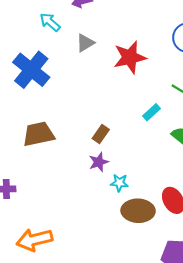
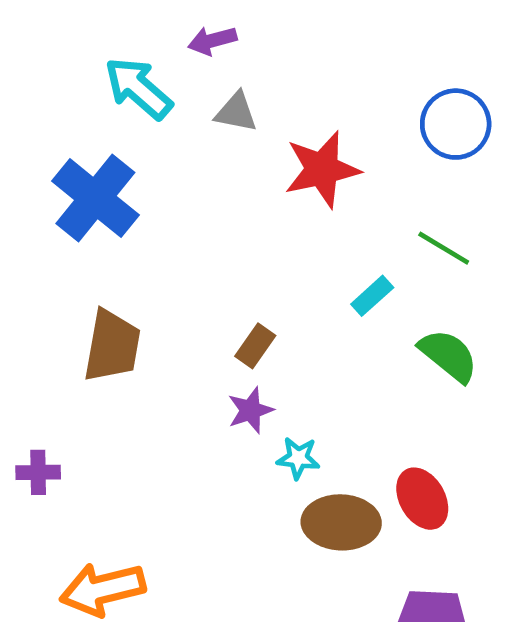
cyan arrow: (50, 22) -> (138, 88), size x1.4
gray triangle: (85, 43) -> (236, 112), moved, turned 42
brown trapezoid: (39, 134) -> (112, 346), turned 112

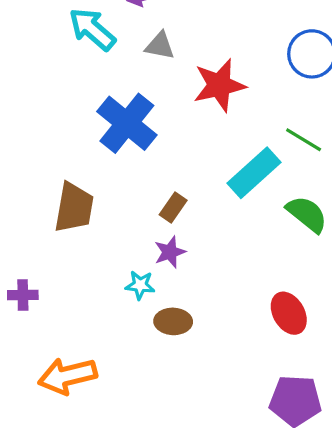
blue cross: (95, 198) -> (127, 123), moved
cyan rectangle: (372, 296) -> (254, 173), size x1.8
cyan star: (298, 458) -> (140, 285), moved
brown ellipse: (341, 522) -> (173, 321), moved, size x0.7

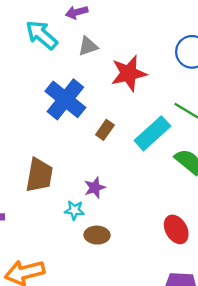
gray triangle: (160, 46) -> (88, 46), turned -30
brown trapezoid: (74, 207) -> (39, 175), moved
brown rectangle: (173, 207) -> (105, 130), moved

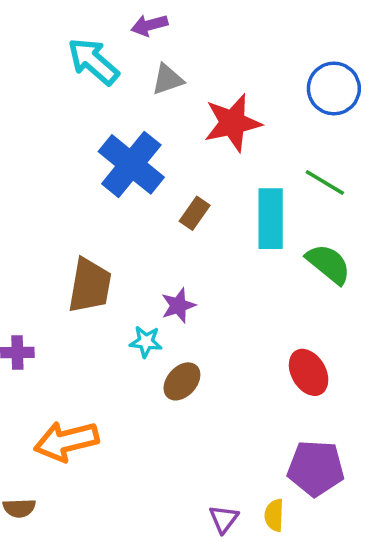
cyan rectangle: (152, 133) -> (271, 219), turned -48
brown ellipse: (97, 235) -> (182, 381), turned -50

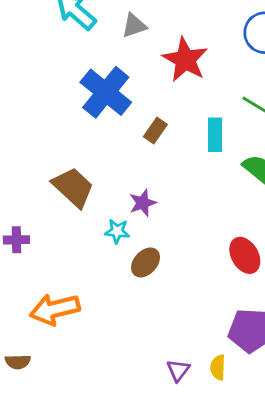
red star: (233, 123) -> (185, 60), turned -30
cyan rectangle: (271, 219) -> (215, 135), size x0.7
brown trapezoid: (90, 286) -> (73, 187), turned -57

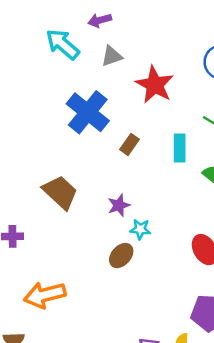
cyan star: (117, 231) -> (140, 229), moved

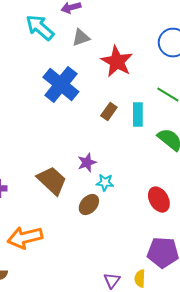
brown rectangle: (130, 144) -> (109, 112), moved
brown trapezoid: (60, 192) -> (52, 180), moved

